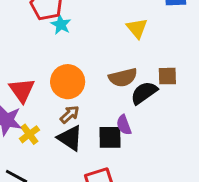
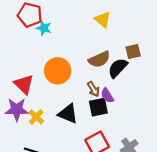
brown arrow: (70, 114) -> (93, 89), moved, turned 112

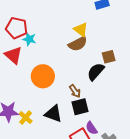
brown semicircle: (99, 59) -> (78, 44), moved
red triangle: (24, 84) -> (13, 55), moved
purple semicircle: (107, 95) -> (91, 128), moved

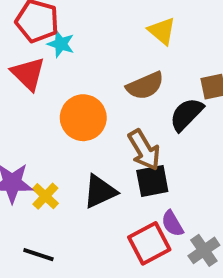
brown semicircle: (78, 44) -> (145, 86), moved
brown arrow: (75, 91) -> (144, 150), size x1.5
black triangle: (53, 114) -> (100, 191), turned -48

